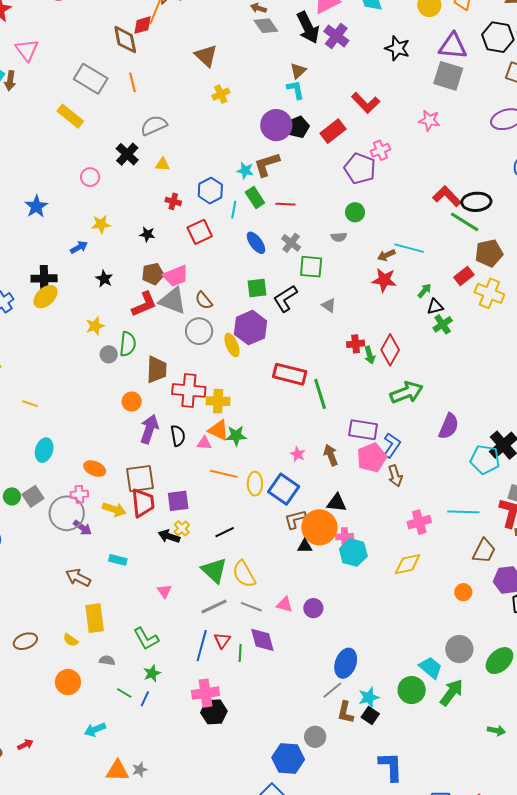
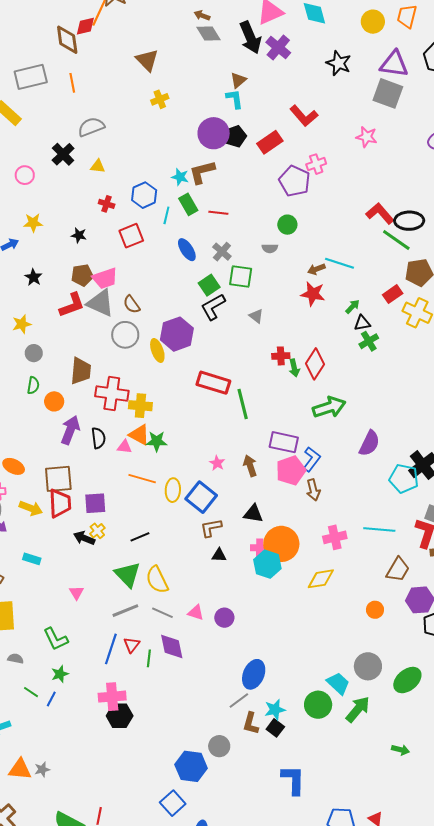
gray rectangle: (91, 79) -> (31, 77), turned -48
green square: (257, 288) -> (209, 285), moved, turned -30
green semicircle: (128, 344) -> (33, 385), moved, size x0.7
orange circle: (319, 527) -> (281, 544), moved

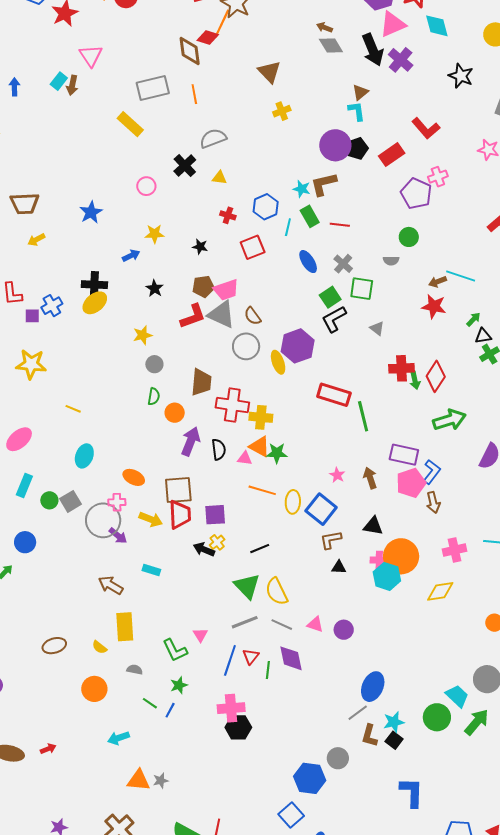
red diamond: (85, 26) -> (208, 37), turned 30
red cross: (281, 356) -> (401, 368), size x1.4
pink triangle: (76, 593) -> (200, 635), moved

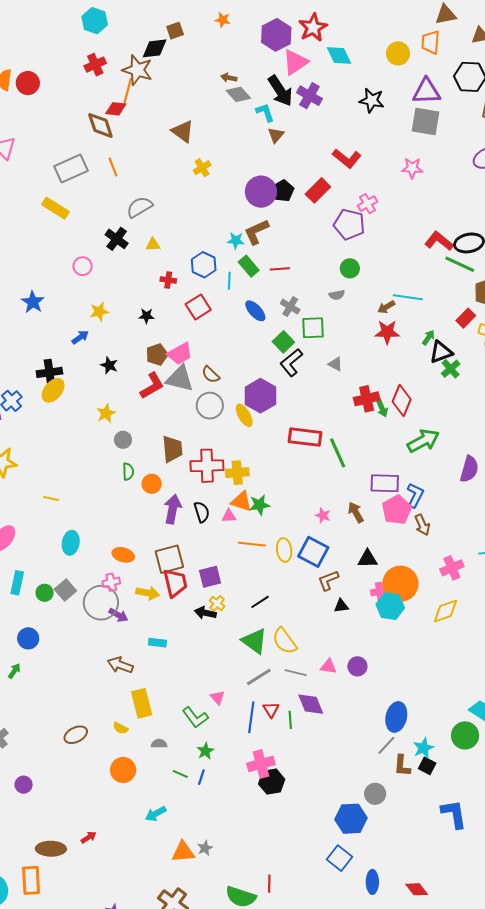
cyan L-shape: (357, 111) -> (265, 112), moved
black triangle: (483, 336) -> (441, 352), size x1.4

